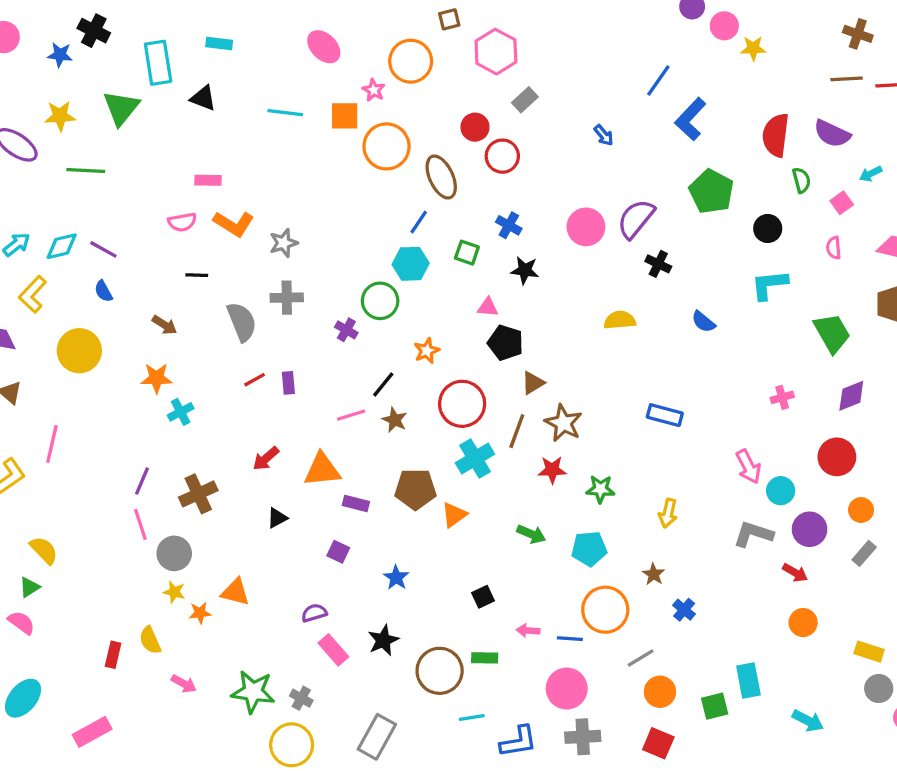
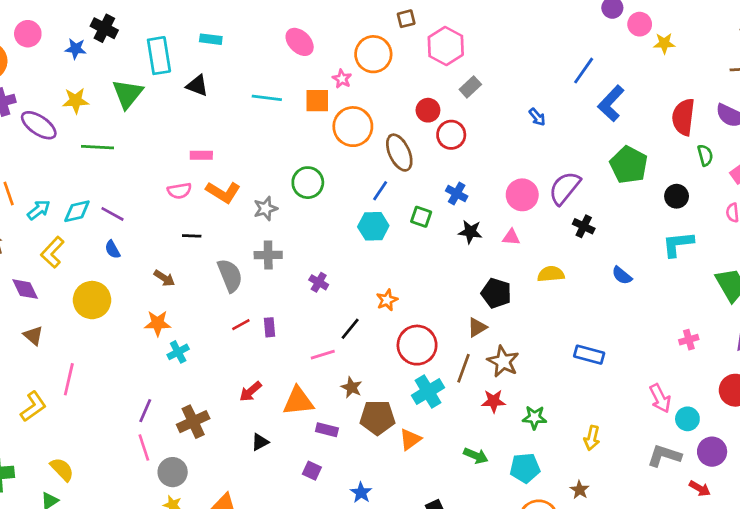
green circle: (380, 301) -> (308, 183), moved
pink triangle: (488, 307) -> (511, 237), moved
black pentagon: (506, 343) -> (496, 293), moved
brown star: (395, 420) -> (351, 387), moved

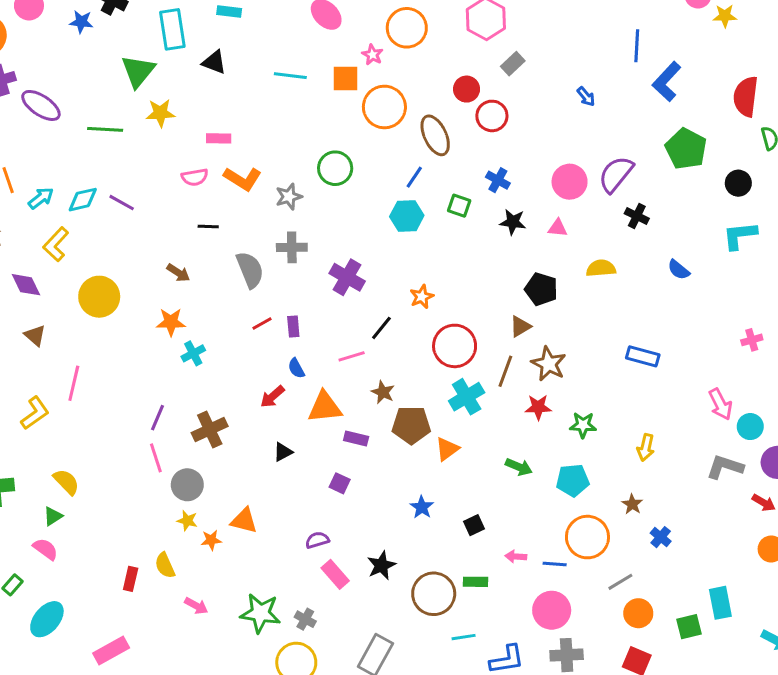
blue line: (584, 71) -> (637, 46), turned -32
yellow star: (76, 101) -> (160, 113), moved
blue semicircle: (112, 249) -> (296, 368), moved
purple cross: (319, 282) -> (347, 277), size x1.6
blue star: (361, 493) -> (422, 507), moved

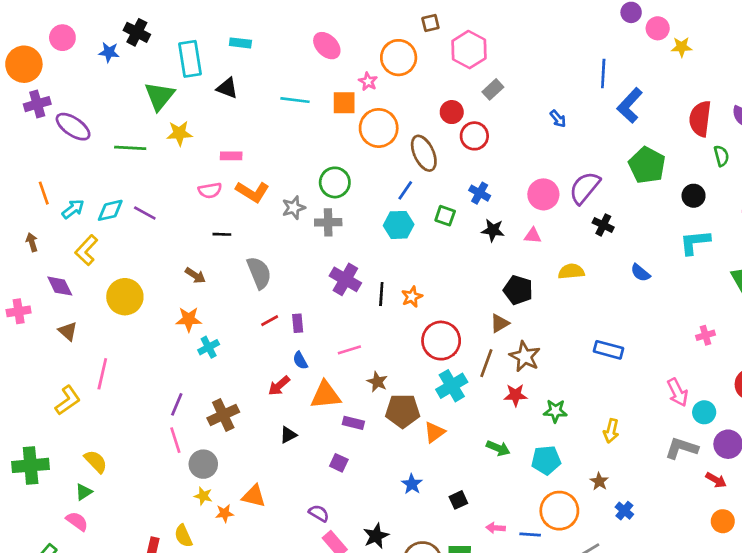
gray cross: (292, 247) -> (328, 222), moved
black line: (381, 328) -> (381, 294), moved, turned -35
purple semicircle: (317, 540) -> (319, 513), turned 48

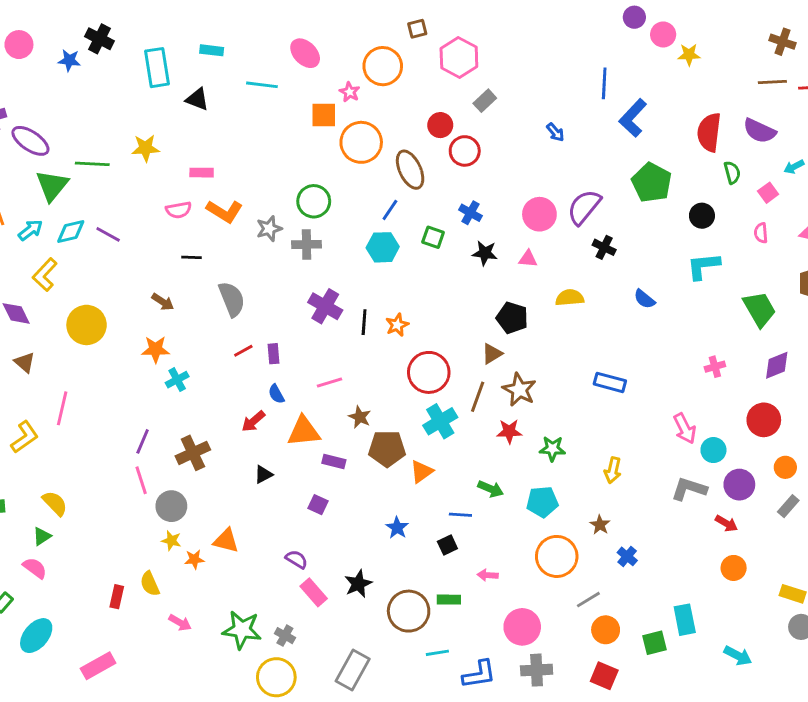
green triangle: (159, 96) -> (52, 185), moved
cyan line: (295, 100) -> (262, 85), moved
blue line: (530, 535) -> (460, 515), moved

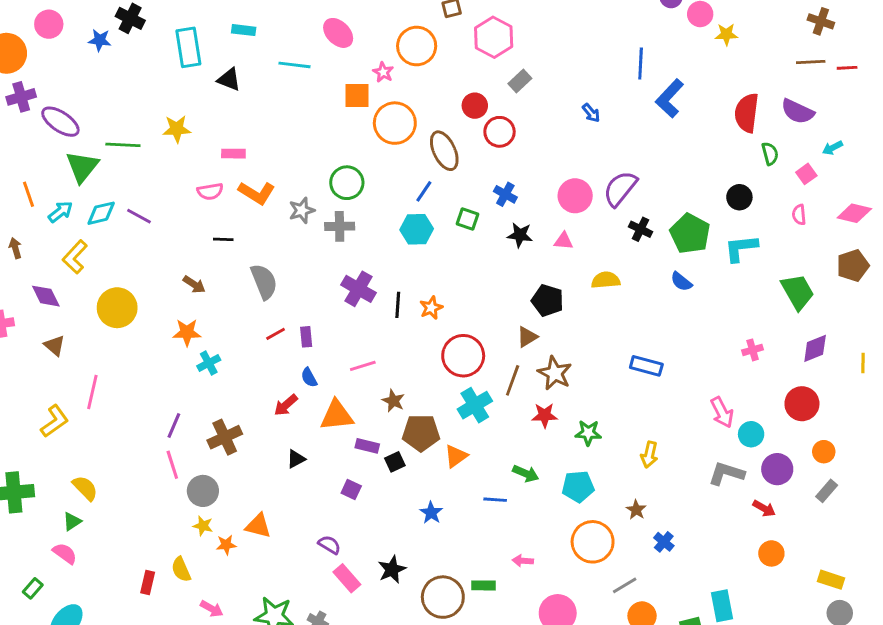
green pentagon: (652, 183) -> (690, 234), moved
black square: (447, 545) -> (395, 462), moved

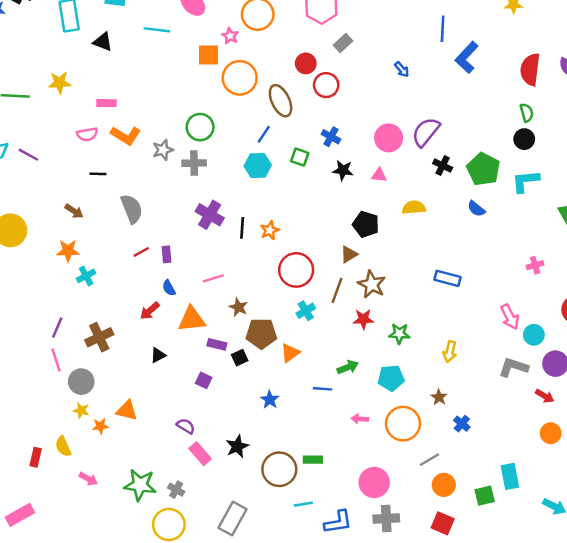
green semicircle: (770, 154) -> (527, 113), moved
cyan cross: (475, 405) -> (306, 311), size x0.7
green arrow: (526, 473) -> (348, 367), turned -45
pink arrow: (523, 561) -> (360, 419), moved

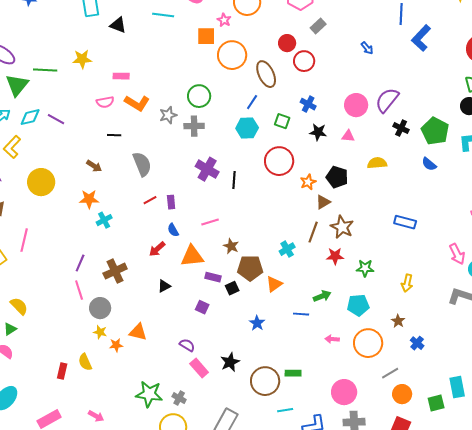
orange star: (270, 230) -> (308, 182), moved
red circle: (296, 270) -> (279, 161), moved
pink arrow: (88, 479) -> (96, 416), moved

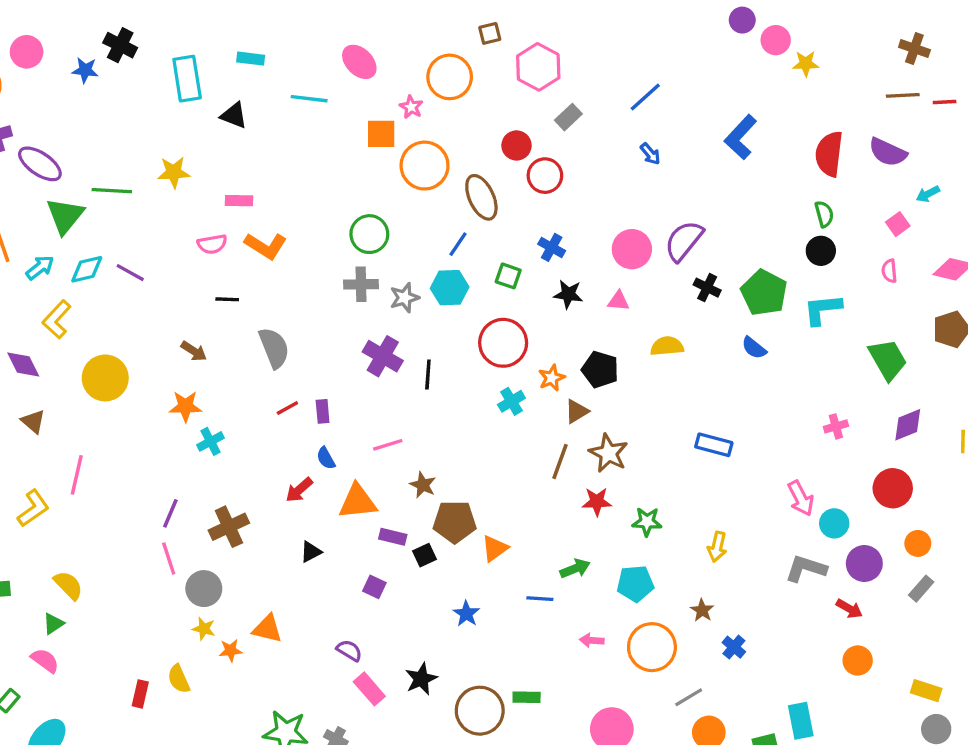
blue line: (401, 14) -> (645, 97), moved, turned 45
gray star: (168, 115) -> (404, 298), moved
cyan cross: (287, 249) -> (511, 401), moved

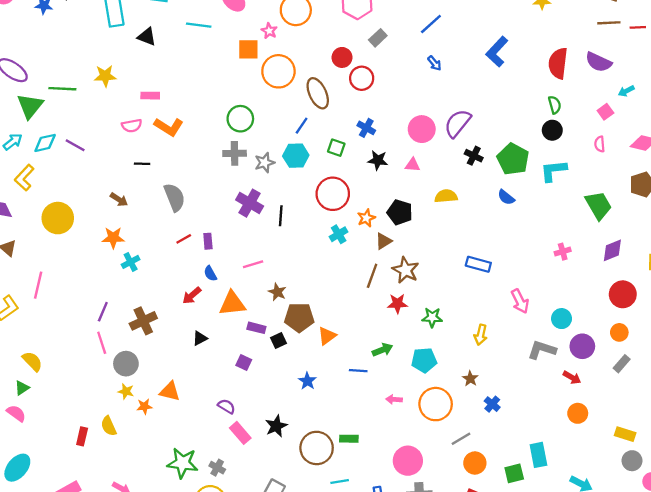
red circle: (893, 488) -> (623, 294), moved
pink arrow: (801, 498) -> (520, 301), moved

